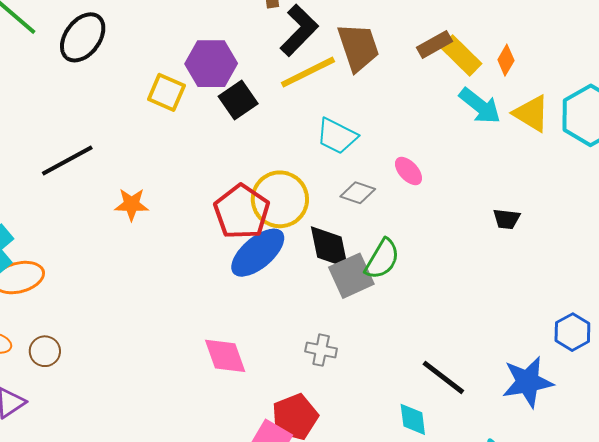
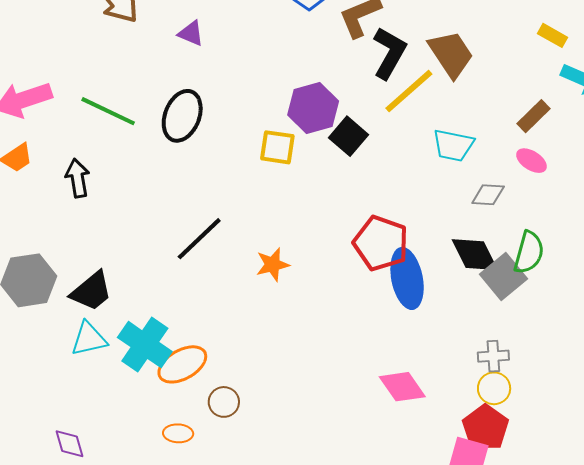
brown rectangle: (434, 44) -> (533, 116), moved
yellow rectangle: (461, 56) -> (552, 35), size x0.7
yellow circle: (280, 199) -> (494, 388), moved, size x0.6
blue ellipse: (258, 253) -> (407, 278), turned -46
brown circle: (45, 351) -> (224, 402), moved

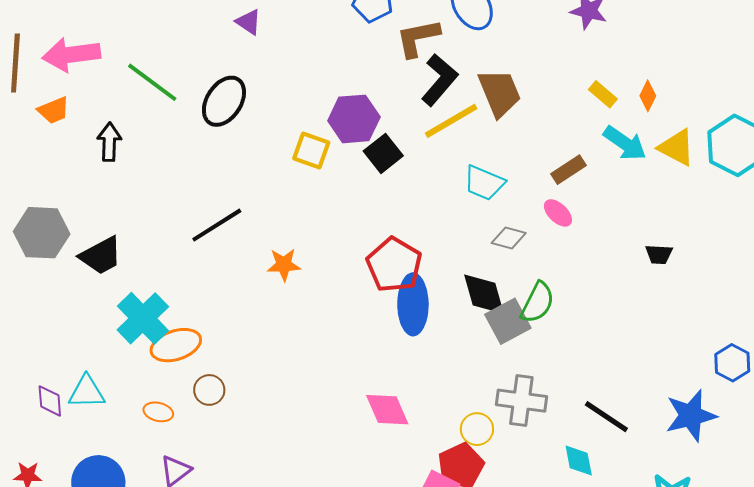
cyan triangle: (89, 339) -> (87, 392), moved
gray cross: (493, 356) -> (521, 401), moved, size x1.6

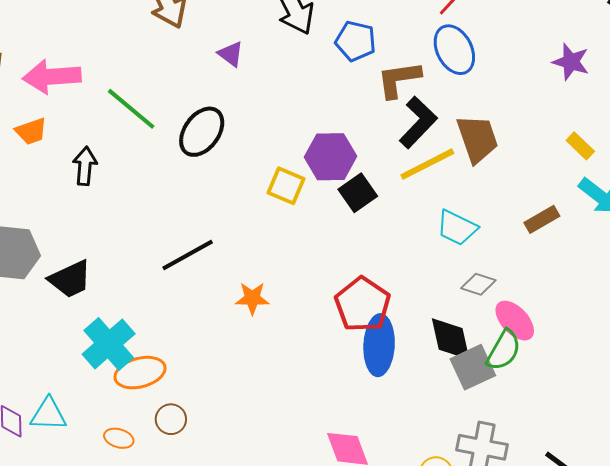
pink ellipse: (558, 213) -> (515, 321), moved, size x1.4

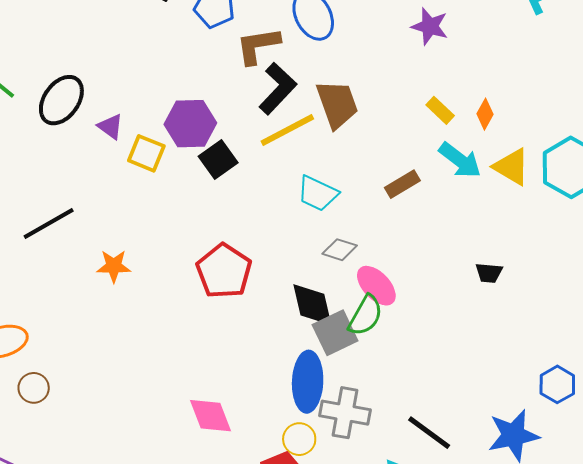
purple triangle: (231, 54) -> (110, 127), moved
blue ellipse: (379, 345) -> (308, 382), moved

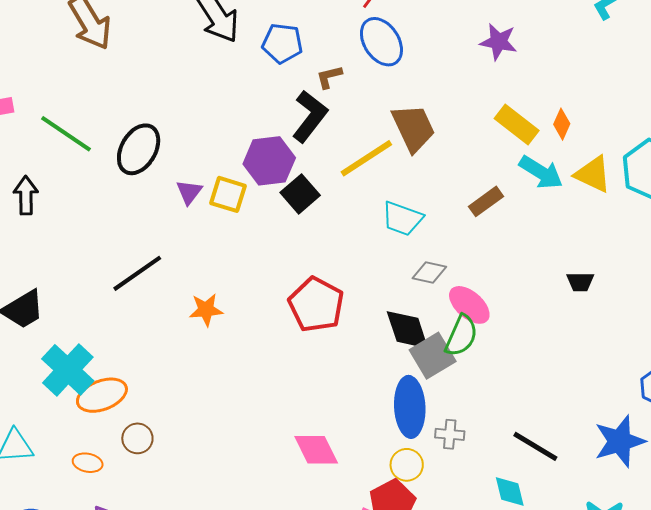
brown L-shape: (258, 46) -> (329, 77), size x0.6
black L-shape: (278, 88) -> (310, 116), moved
yellow rectangle: (440, 110) -> (517, 124), size x1.5
purple triangle: (110, 127) -> (189, 192), moved, turned 36
gray cross: (345, 413) -> (450, 434), size x0.6

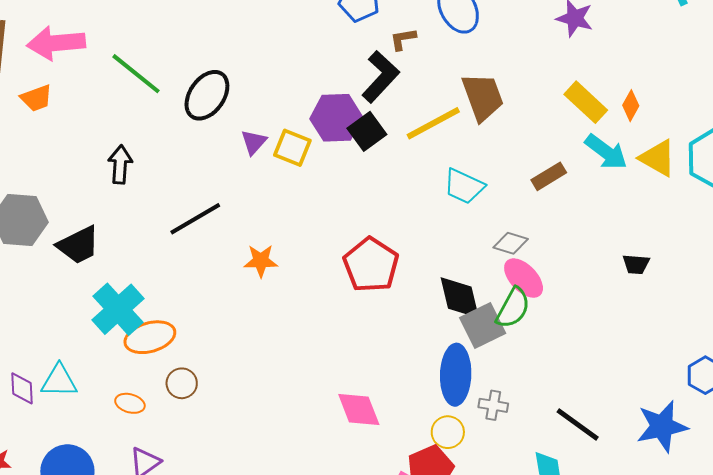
black square: (300, 194) -> (367, 131), moved
black arrow: (26, 195) -> (120, 164), moved
gray diamond: (429, 273) -> (511, 243), moved

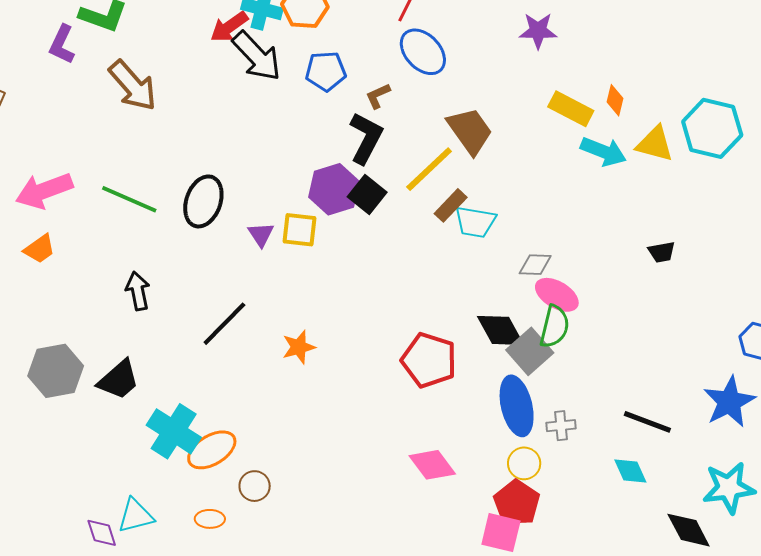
brown rectangle: (549, 176) -> (451, 205), moved
red pentagon: (371, 265) -> (429, 360), moved

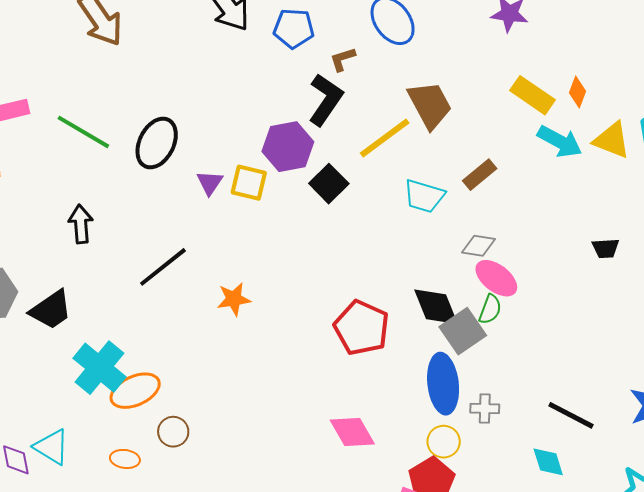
black square: (367, 194) -> (329, 184), moved
brown rectangle: (451, 205) -> (480, 175), moved
green semicircle: (554, 327) -> (490, 309), size x0.7
cyan triangle: (136, 516) -> (52, 447), turned 39

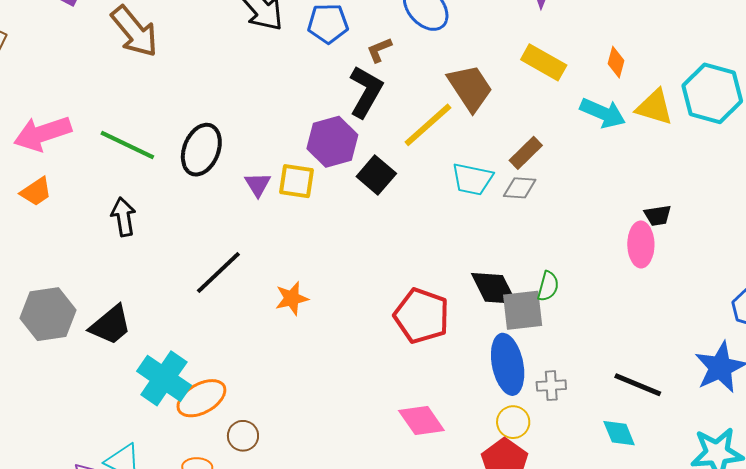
yellow rectangle: (533, 95) -> (544, 62), moved
black arrow: (81, 224) -> (123, 217), moved
gray diamond: (478, 246) -> (520, 188), moved
pink ellipse: (496, 278) -> (641, 244), moved, turned 57
gray square: (463, 331) -> (523, 310), turned 33

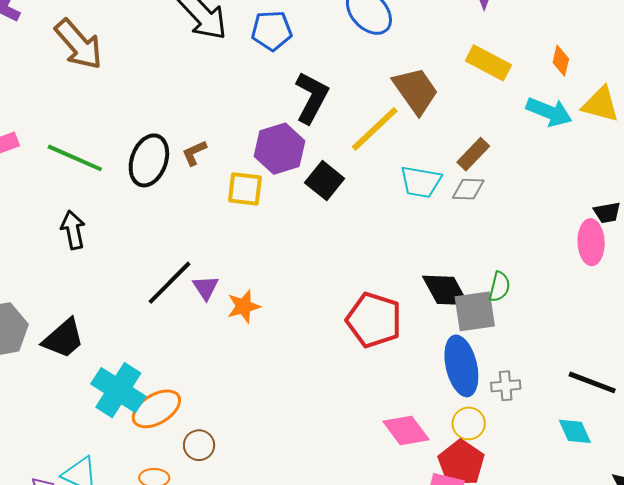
brown L-shape: (379, 50) -> (194, 153), moved
purple triangle: (258, 184) -> (206, 288), moved
pink diamond: (421, 420) -> (406, 430), moved

